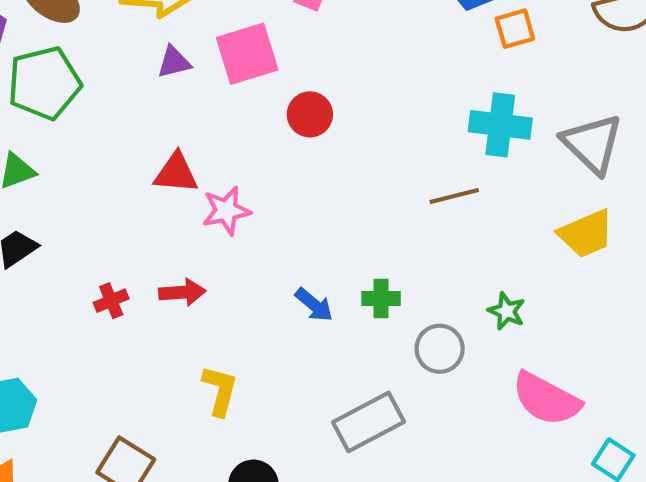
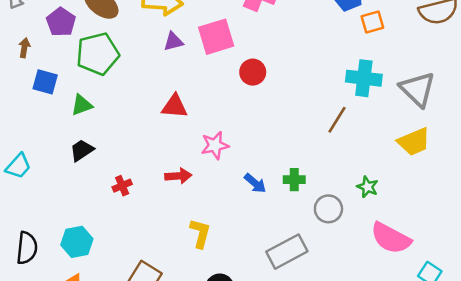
brown line: (454, 196) -> (337, 120), turned -44
pink star: (226, 211) -> (215, 145), moved
red cross: (111, 301) -> (122, 186), moved

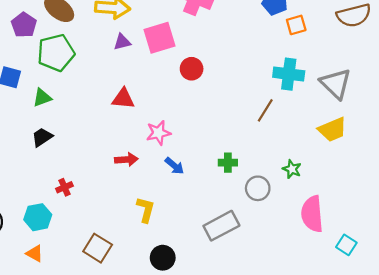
blue arrow: (255, 183) -> (174, 166), moved
red cross: (122, 186) -> (64, 187), moved
pink semicircle: (391, 238) -> (312, 214), turned 57

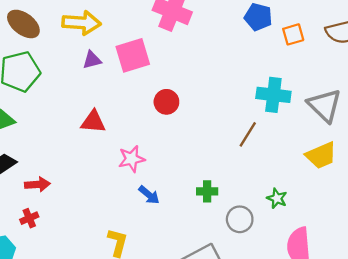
orange square: (296, 25) -> (293, 34), moved
red circle: (192, 69) -> (166, 102), moved
red arrow: (126, 159) -> (37, 184), moved

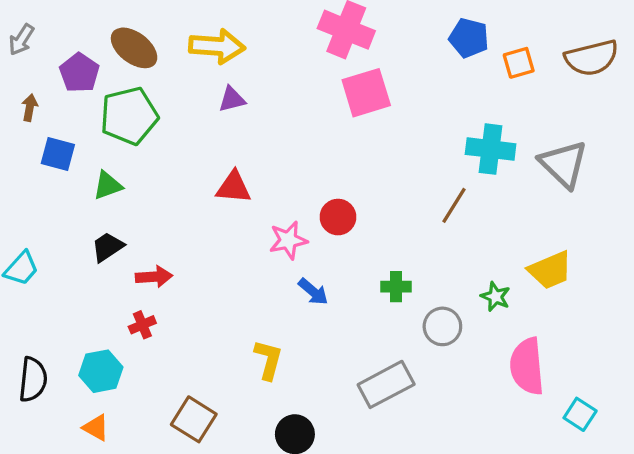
pink square: (133, 55) -> (366, 93), moved
red circle: (166, 102) -> (338, 217), moved
yellow trapezoid: (321, 155) -> (550, 270), moved

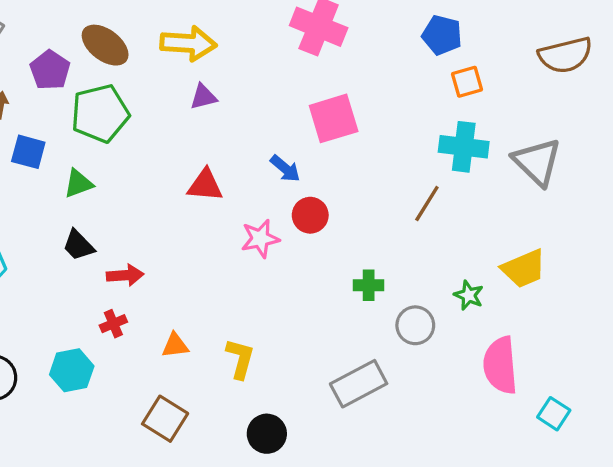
orange square: (519, 63) -> (467, 82), moved
pink square: (366, 93) -> (334, 118), moved
black trapezoid: (108, 247) -> (78, 245), turned -100
blue arrow: (313, 292) -> (285, 168), moved
orange triangle: (96, 428) -> (175, 345), moved, turned -36

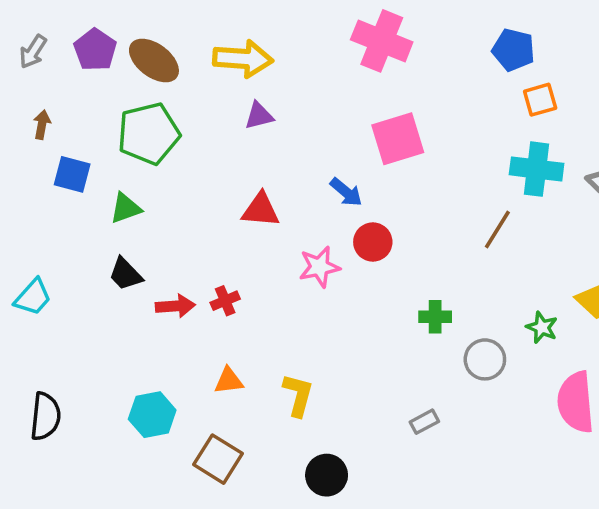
purple pentagon: (50, 70) -> (95, 50), moved
red cross: (113, 324) -> (225, 301), moved
cyan hexagon: (72, 370) -> (152, 415), moved
gray rectangle: (359, 384) -> (424, 422), size x0.5

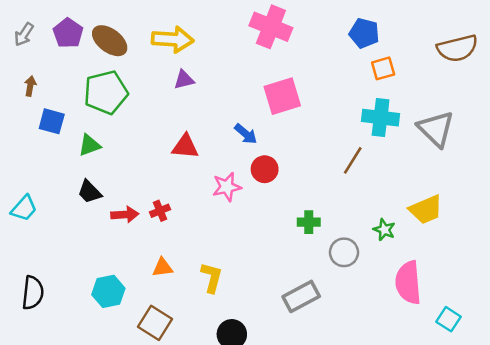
gray rectangle: (424, 422) -> (301, 296), size x1.8

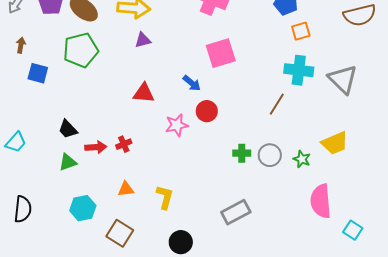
green triangle: (89, 145) -> (68, 162), moved
gray circle: (344, 252) -> (270, 155), moved

